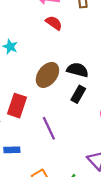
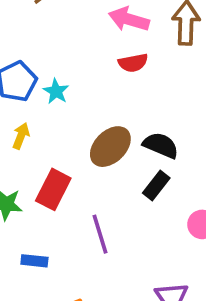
red semicircle: (54, 23) -> (133, 63), turned 126

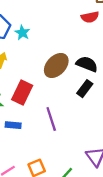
red semicircle: (133, 63) -> (90, 17), moved
blue rectangle: (34, 261) -> (13, 125), moved

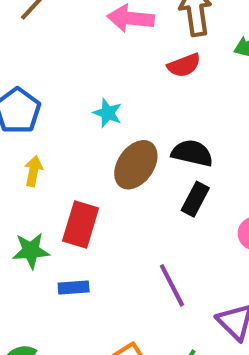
cyan star: (22, 33) -> (108, 113), moved
purple line: (51, 119) -> (172, 285), moved

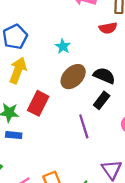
yellow arrow: (33, 171) -> (18, 70), size x1.6
purple line: (172, 285) -> (84, 126), moved
blue rectangle: (74, 287) -> (14, 135), moved

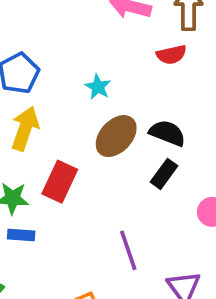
purple line: (84, 126) -> (128, 250), moved

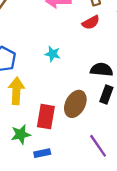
brown ellipse: (116, 136) -> (75, 104), moved
blue rectangle: (21, 235) -> (42, 153), moved

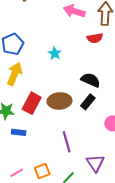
brown ellipse: (75, 104) -> (60, 101), turned 40

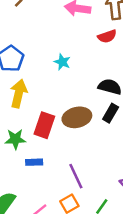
purple line: (67, 142) -> (76, 176), moved

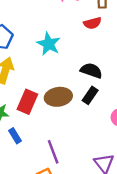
cyan star: (62, 62) -> (49, 44), size x1.5
blue rectangle: (34, 162) -> (15, 136), turned 56

